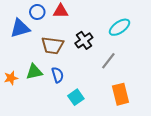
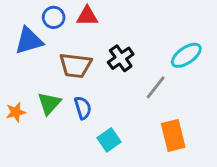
cyan ellipse: (119, 27) -> (186, 55), moved
green triangle: (34, 72) -> (49, 103), turned -36

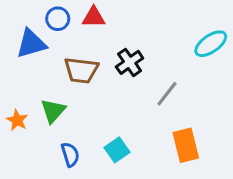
cyan ellipse: (186, 55) -> (211, 44), moved
blue semicircle: (83, 108) -> (70, 155), moved
orange star: (16, 112) -> (17, 120), turned -30

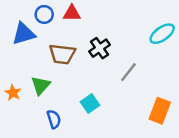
orange rectangle: (186, 145) -> (160, 111), moved, turned 35
cyan square: (117, 150) -> (90, 103), moved

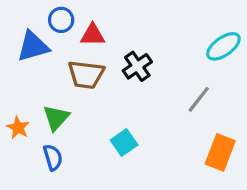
red triangle: (72, 13) -> (93, 35), moved
gray line: (128, 72) -> (199, 99), moved
blue semicircle: (54, 119) -> (53, 157), moved

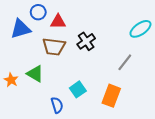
green triangle: (56, 118) -> (35, 74), turned -42
orange rectangle: (220, 152) -> (111, 96), moved
blue semicircle: (53, 157) -> (57, 105), moved

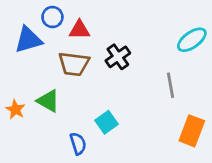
gray line: (125, 62) -> (170, 85), turned -48
orange rectangle: (111, 96) -> (192, 131), moved

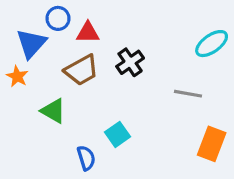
blue triangle: (28, 40) -> (31, 44), turned -32
brown trapezoid: (74, 64) -> (81, 70), turned -36
gray line: (170, 85) -> (188, 94), turned -70
orange star: (15, 109) -> (17, 76), moved

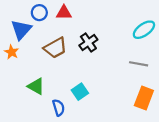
red triangle: (88, 33) -> (64, 13), moved
gray line: (188, 94) -> (139, 64), moved
green triangle: (53, 111) -> (36, 86), moved

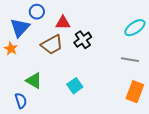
red triangle: (64, 13) -> (63, 23), moved
blue semicircle: (59, 108) -> (21, 101), moved

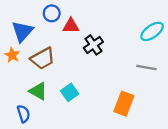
blue circle: (37, 12) -> (52, 13), moved
brown trapezoid: (52, 45) -> (43, 58), moved
cyan square: (75, 86) -> (70, 92), moved
orange rectangle: (135, 92) -> (124, 104), moved

